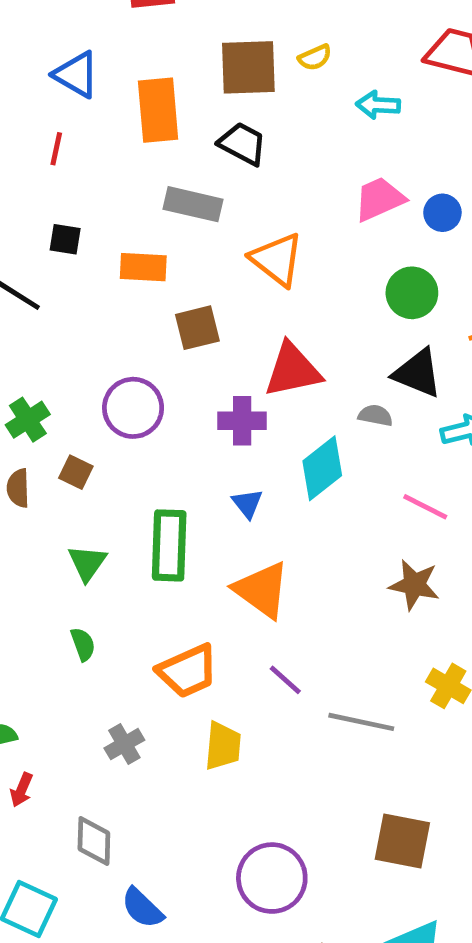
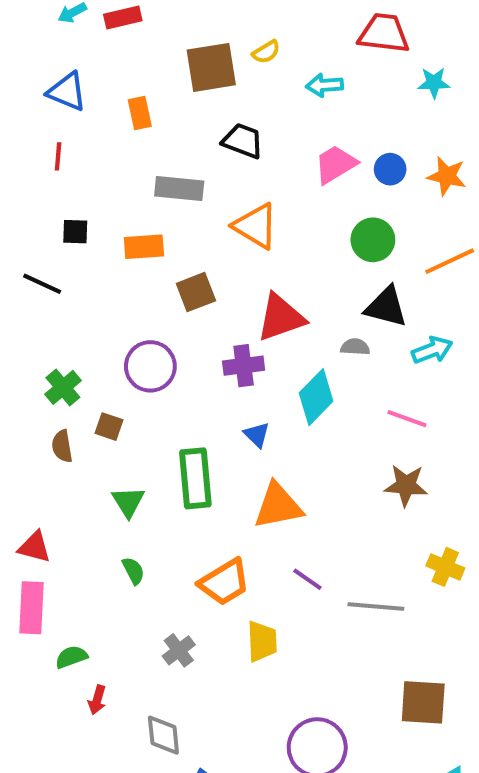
orange rectangle: (158, 110) -> (140, 113), size x0.6
black trapezoid: (242, 144) -> (243, 141), moved
orange triangle: (262, 590) -> (278, 506), turned -40

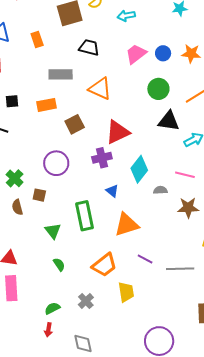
gray semicircle: (355, 347) -> (160, 190), moved
green semicircle: (71, 657) -> (52, 308), moved

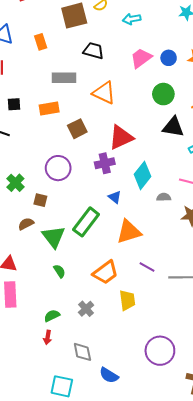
brown semicircle: (17, 207) -> (26, 224), moved, turned 77
green rectangle: (84, 216) -> (86, 222), turned 48
green triangle: (53, 231) -> (54, 237), size x1.4

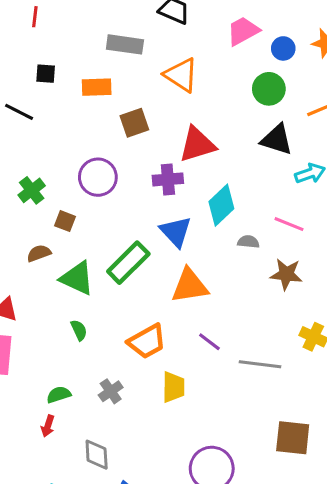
blue circle: (169, 58) -> (283, 48), moved
blue triangle: (115, 197) -> (176, 232), size x1.6
green triangle: (54, 237) -> (77, 278), turned -35

